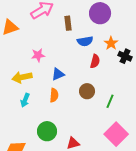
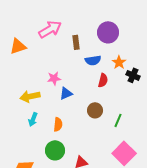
pink star: (38, 55) -> (54, 78), moved
orange semicircle: (54, 95) -> (58, 124), moved

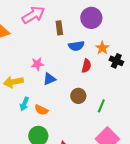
cyan arrow: (33, 119) -> (24, 104), moved
orange semicircle: (58, 124) -> (41, 110), turned 112

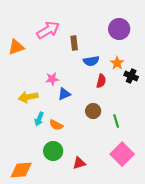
purple circle: (91, 18) -> (119, 29), moved
green line: (101, 106) -> (116, 121), turned -40

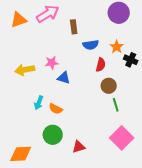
orange triangle: (16, 47) -> (19, 20), moved
blue triangle: (64, 94) -> (64, 78), turned 40
yellow arrow: (28, 97) -> (25, 70), moved
brown circle: (93, 111) -> (109, 86), moved

